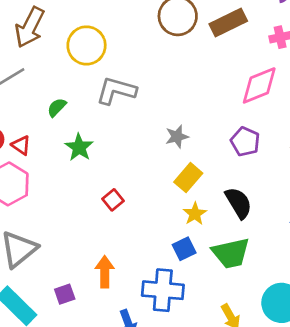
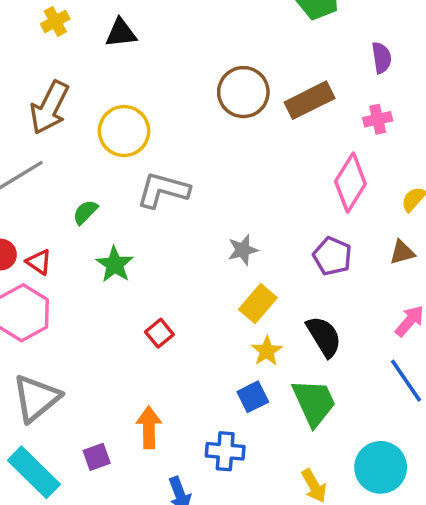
pink diamond: (259, 85) -> (350, 183), turned -36
green trapezoid: (231, 253) -> (314, 402), turned -102
blue cross: (163, 290) -> (225, 451), size x0.7

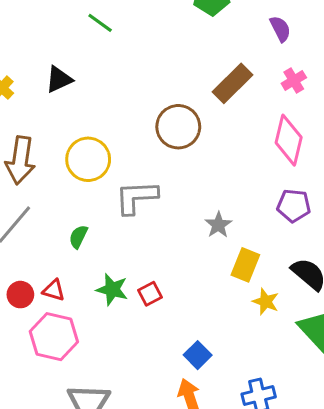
brown circle: (243, 92) -> (178, 127), moved
green star: (115, 264) -> (112, 289), moved
red square: (159, 333) -> (150, 294), moved, turned 30
blue square: (253, 397) -> (198, 355), moved

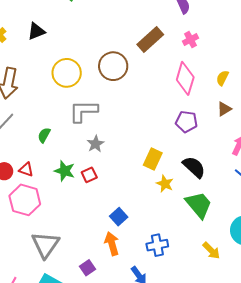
yellow circle: (88, 159) -> (67, 73), moved
gray star: (218, 225) -> (96, 144), moved

